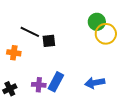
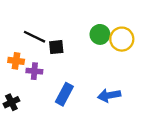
green circle: (97, 22) -> (100, 34), moved
purple cross: (39, 85) -> (34, 71), moved

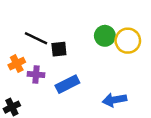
orange cross: (16, 61) -> (17, 64), turned -35
blue rectangle: (64, 94) -> (67, 84), moved, turned 35

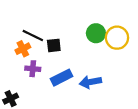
orange cross: (17, 64) -> (23, 49), moved
blue arrow: (115, 100) -> (90, 82), moved

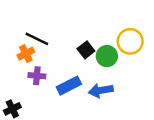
green circle: (96, 33) -> (107, 56), moved
black square: (54, 45) -> (86, 50), moved, turned -32

